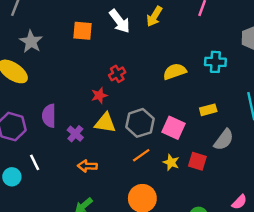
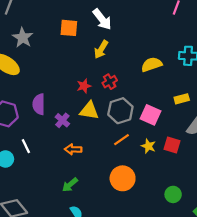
yellow arrow: (154, 16) -> (101, 49), moved
red cross: (117, 74) -> (110, 82), moved

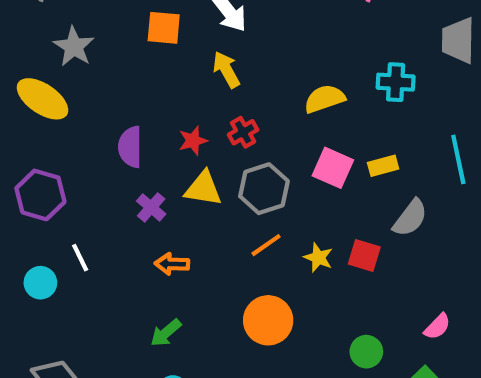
yellow arrow: (101, 49) -> (226, 70), turned 120
purple semicircle: (39, 104) -> (130, 147), moved
pink square: (151, 115) -> (333, 168), moved

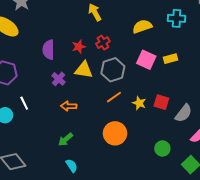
gray semicircle: (410, 218) -> (184, 113), moved

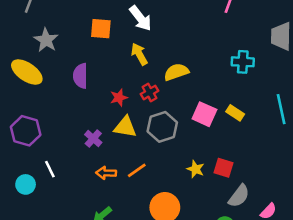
yellow semicircle: (142, 26) -> (176, 72), moved
purple semicircle: (48, 50) -> (80, 76), moved
yellow rectangle: (170, 59) -> (235, 113), turned 48
orange line: (114, 97) -> (137, 170), moved
gray semicircle: (184, 113) -> (239, 196), moved

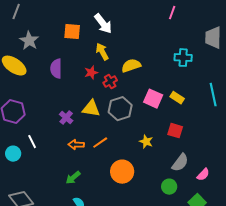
red star: (119, 98) -> (91, 73), moved
red square: (224, 168) -> (175, 131), moved

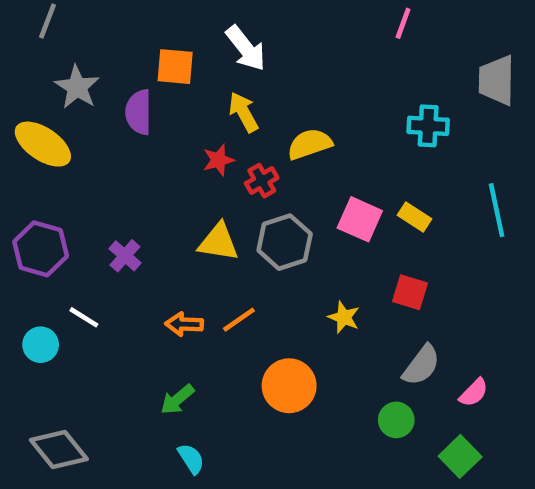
purple semicircle: (56, 69) -> (139, 112), moved
purple cross: (66, 118) -> (125, 256), moved
white line: (32, 142) -> (84, 317), turned -32

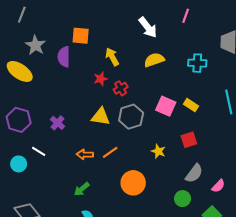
white arrow: (246, 48) -> (148, 27), moved
yellow semicircle: (310, 144) -> (154, 60), moved
red square: (410, 292) -> (189, 140), turned -35

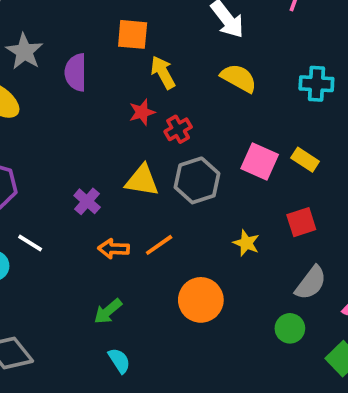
orange square: (81, 36) -> (133, 34), moved
yellow semicircle: (154, 60) -> (239, 78), turned 48
purple cross: (58, 123) -> (87, 201), moved

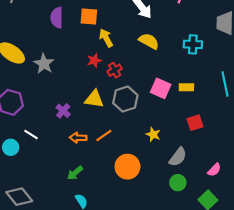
gray star: (24, 52) -> (44, 64), moved
purple semicircle: (76, 72) -> (57, 18), moved
yellow rectangle: (305, 160) -> (186, 87), turned -32
red square: (301, 222) -> (195, 123), moved
gray semicircle: (311, 283) -> (178, 157), moved

